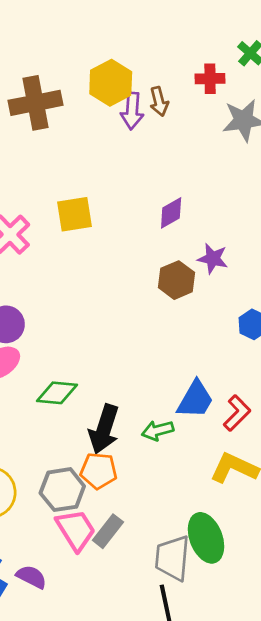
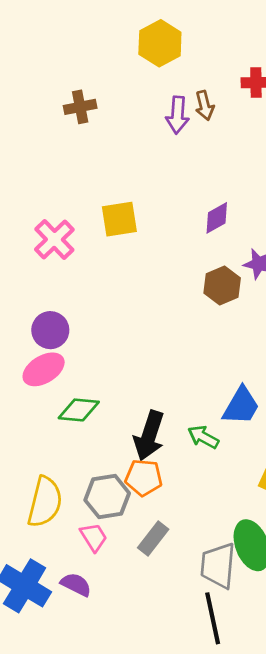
yellow hexagon: (111, 83) -> (160, 43), moved
brown cross: (35, 103) -> (80, 107), size x0.6
green diamond: (57, 393) -> (79, 410), moved
green arrow: (158, 430) -> (203, 437), turned 44
pink trapezoid: (76, 530) -> (94, 537), moved, size x0.7

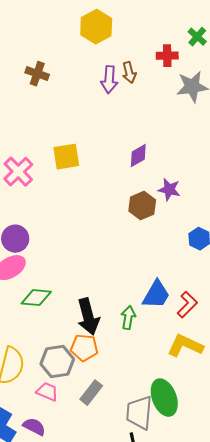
brown cross: (80, 107) -> (37, 74), turned 30
black arrow: (149, 436) -> (88, 317), turned -33
green arrow: (203, 437) -> (128, 318), turned 70
pink trapezoid: (94, 537) -> (47, 392), turned -35

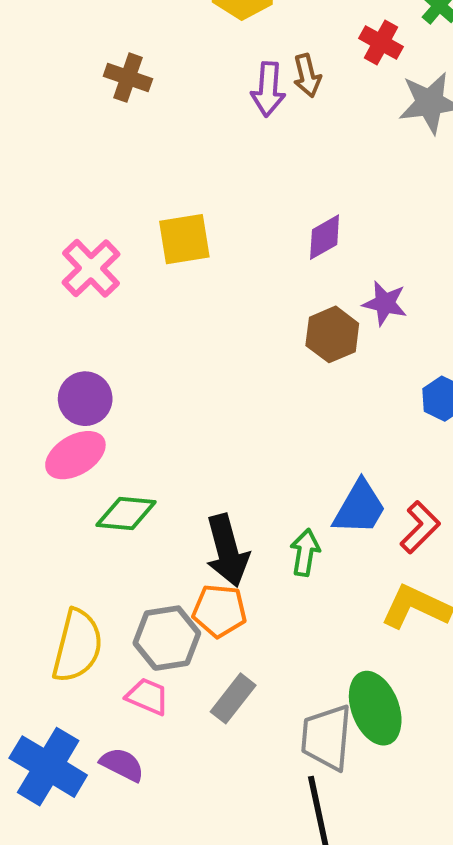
red cross: (167, 56) -> (381, 42), turned 30

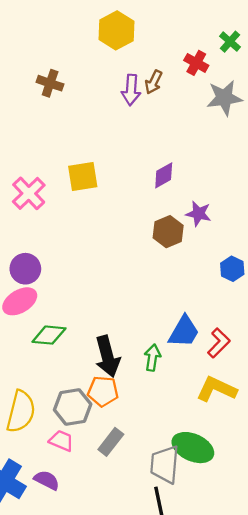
brown arrow: (307, 76) -> (154, 82), turned 40
green ellipse: (375, 708) -> (193, 448), turned -45

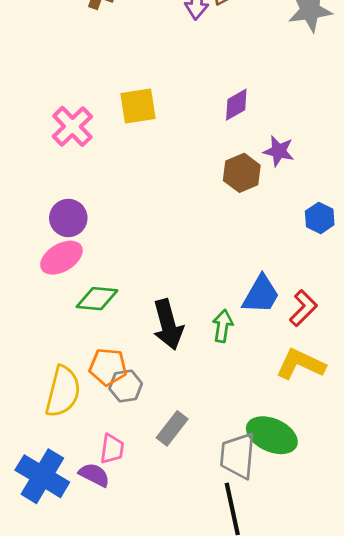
orange pentagon: (103, 391) -> (108, 367), moved
gray hexagon: (73, 407) -> (126, 386), size x0.7
pink trapezoid: (61, 441) -> (112, 449), moved, turned 75

